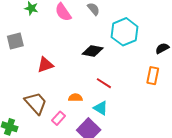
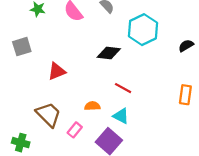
orange rectangle: (153, 76) -> (185, 95), moved

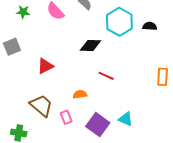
black semicircle: (186, 46) -> (150, 26), moved, turned 40
cyan triangle: (121, 116) -> (126, 119), moved
pink rectangle: (75, 130) -> (66, 117), turned -56

